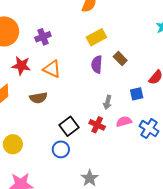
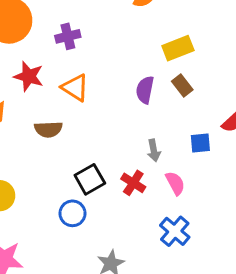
yellow rectangle: (96, 37) -> (178, 48), moved
gray arrow: (107, 102) -> (154, 150), turned -32
pink semicircle: (124, 122) -> (175, 183), turned 70
blue cross: (149, 129) -> (175, 231), moved

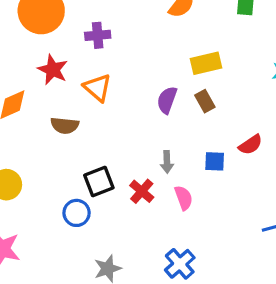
blue cross: (175, 231) -> (180, 264), moved

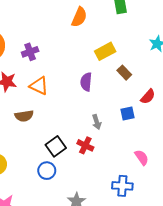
brown rectangle: (205, 101) -> (124, 73), moved
pink semicircle: (184, 198) -> (142, 157), moved
blue cross: (180, 264) -> (122, 186), turned -30

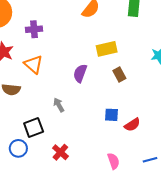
red semicircle: (148, 97) -> (132, 125), moved
gray arrow: (97, 122) -> (59, 105), moved, turned 152
red cross: (85, 145) -> (60, 152), moved

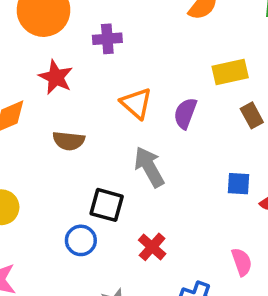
orange triangle: (33, 64) -> (136, 103), moved
gray arrow: (59, 105) -> (149, 167), size x1.6
black square: (34, 127) -> (107, 205), turned 36

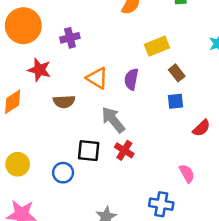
brown semicircle: (69, 141) -> (64, 102), moved
blue square: (239, 184) -> (176, 101), moved
blue circle: (81, 240) -> (63, 173), moved
red cross: (152, 247) -> (124, 150), moved

